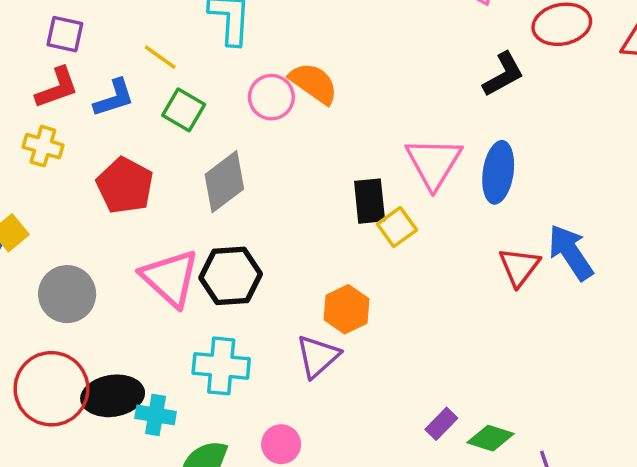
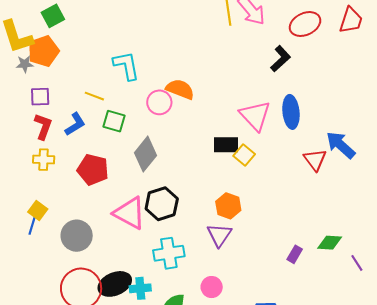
red L-shape: (57, 88) -> (43, 126), turned -36
black rectangle: (370, 201) -> (226, 145), turned -70
green diamond: (490, 438) -> (330, 243), moved

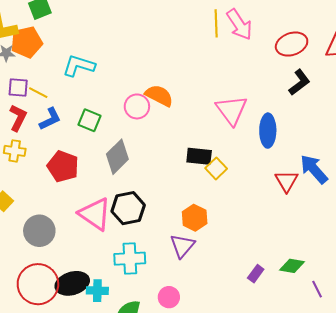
black L-shape: (280, 59) -> (299, 82), moved
cyan L-shape: (126, 66) -> (79, 66), moved, turned -68
yellow line: (94, 96) -> (38, 93), moved
pink triangle: (255, 116) -> (232, 110), moved

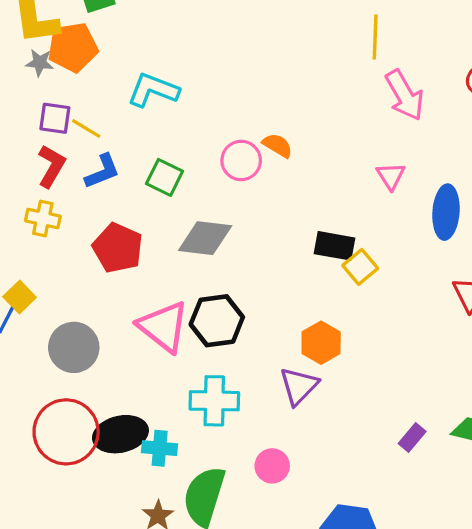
pink arrow: (239, 25) -> (405, 95), moved
orange semicircle: (159, 96) -> (278, 145), size x0.7
pink triangle: (232, 110) -> (391, 176), size x0.6
gray diamond: (117, 157) -> (205, 238), turned 48

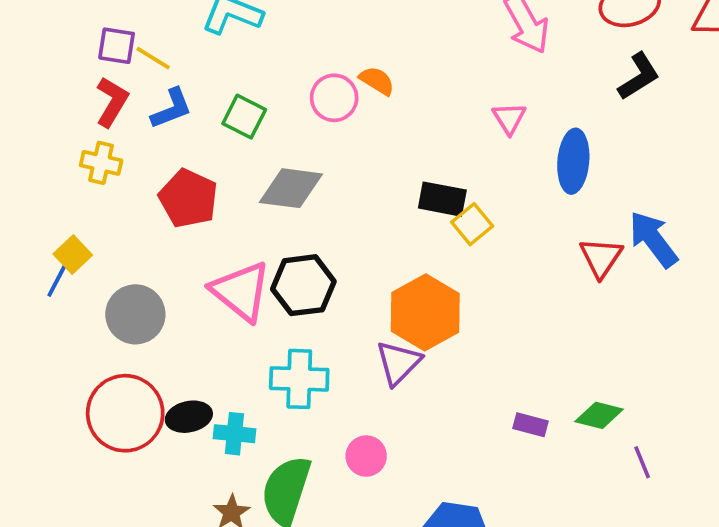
orange hexagon: (321, 343) -> (425, 312), size x1.5
black ellipse: (120, 434) -> (189, 417), size x0.7
purple rectangle: (412, 437) -> (531, 425), turned 64

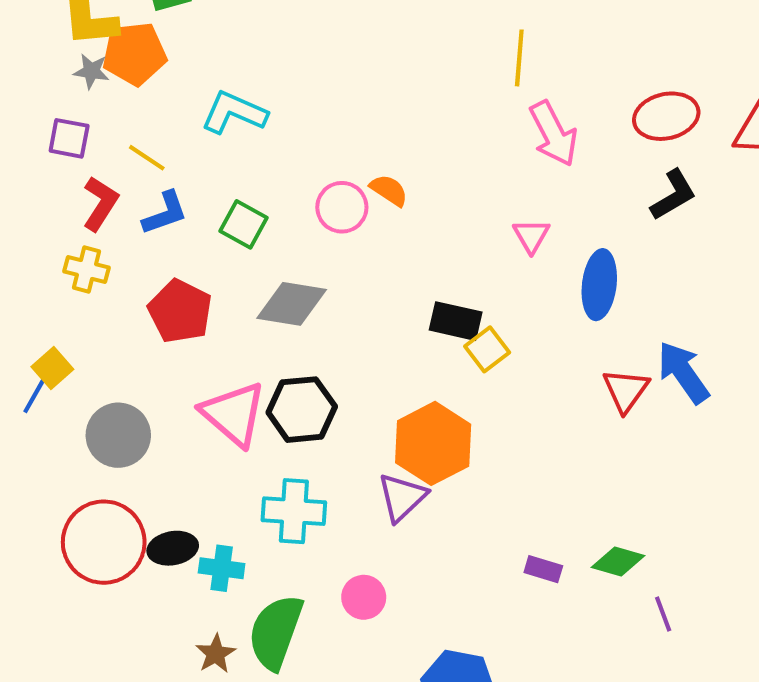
purple square: (117, 46) -> (69, 138), moved

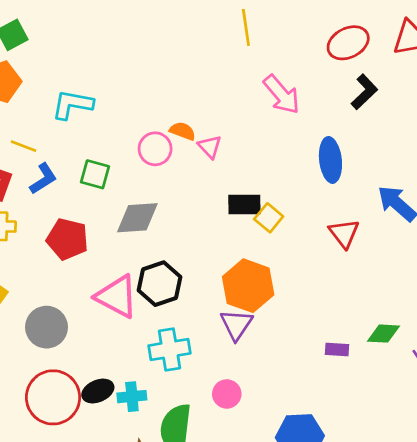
pink arrow: (553, 134) -> (282, 94), moved
pink triangle: (531, 236) -> (210, 147), moved
red triangle: (626, 390) -> (344, 233), moved

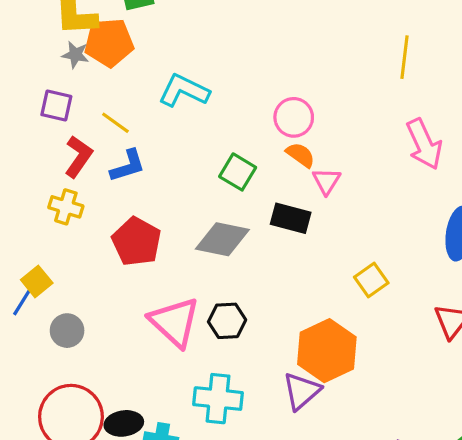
pink circle: (155, 149) -> (294, 117), moved
green square: (95, 174) -> (238, 172), moved
black rectangle: (244, 204) -> (291, 218), moved
black hexagon: (159, 284) -> (227, 321), size x0.7
gray circle: (46, 327) -> (67, 331), moved, size x0.7

